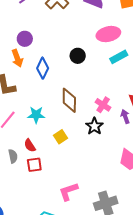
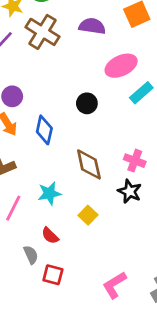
red square: (34, 165) -> (53, 275), moved, turned 35

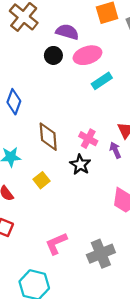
purple semicircle: (92, 26) -> (67, 32), moved
black circle: (87, 103) -> (53, 55), moved

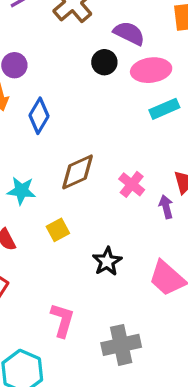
brown diamond: (48, 137) -> (78, 172), turned 60
black star: (80, 165) -> (107, 261), moved
pink L-shape: (56, 244) -> (62, 320), turned 120

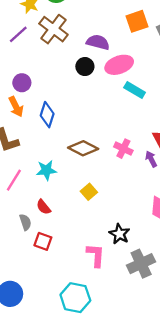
cyan rectangle: (164, 109) -> (135, 90), turned 66
brown diamond: (78, 172) -> (83, 148), turned 64
yellow square: (58, 230) -> (89, 192), moved
black star: (107, 261) -> (119, 234), moved

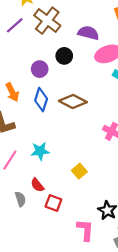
black circle: (85, 67) -> (64, 56), moved
purple circle: (22, 83) -> (40, 69), moved
brown diamond: (83, 148) -> (73, 101), moved
red square: (43, 241) -> (53, 203), moved

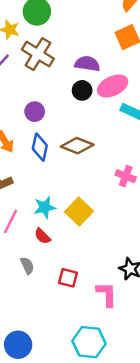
black circle: (64, 56) -> (82, 90), moved
yellow square: (79, 171) -> (79, 211), moved, size x1.5
red semicircle: (37, 185) -> (42, 236), moved
red square: (53, 203) -> (68, 278), moved

